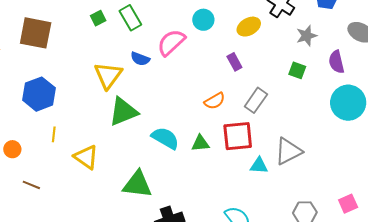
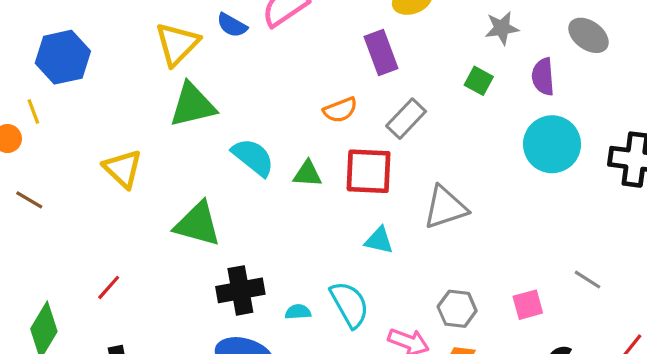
purple rectangle: (234, 62) -> (381, 52), size x1.5
yellow line: (54, 134) -> (33, 111), moved, turned -35
cyan triangle: (259, 165) -> (379, 240), moved

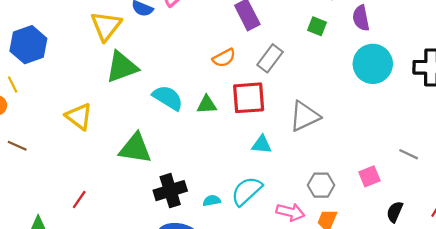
cyan semicircle: (349, 304) -> (247, 191), turned -96

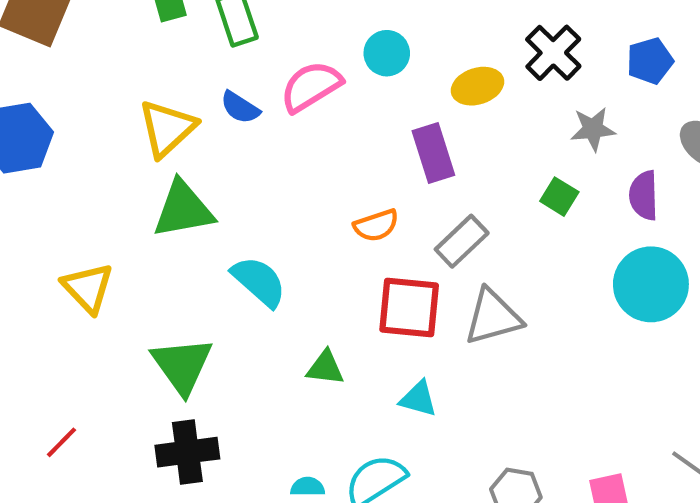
green triangle: (207, 105) -> (325, 368), moved
gray triangle: (304, 116) -> (493, 317), moved
green triangle: (135, 148) -> (182, 365), turned 36
black cross: (170, 191) -> (187, 452), moved

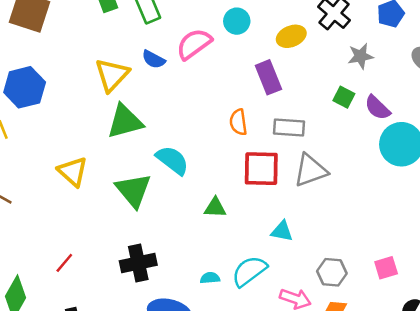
purple semicircle: (644, 195) -> (377, 108), moved, turned -40
orange semicircle: (376, 225) -> (238, 122), turned 105
gray rectangle: (462, 241) -> (289, 128), turned 52
green triangle: (182, 365) -> (133, 190), moved
cyan triangle: (418, 399) -> (282, 231), moved

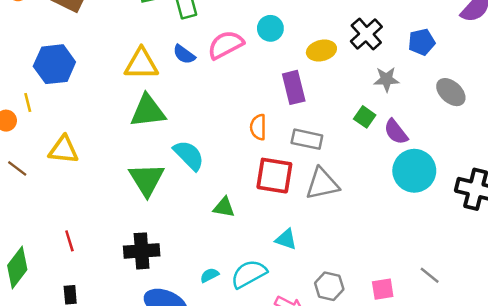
yellow triangle: (112, 75) -> (141, 64), turned 39
yellow triangle: (73, 172) -> (64, 150), moved, turned -44
red line: (64, 263) -> (69, 241), turned -65
cyan semicircle: (210, 278) -> (210, 275), turned -30

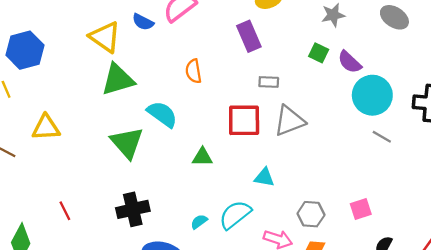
yellow triangle: (141, 64) -> (105, 37), turned 44
orange semicircle: (258, 127) -> (194, 71), moved
gray rectangle: (307, 139) -> (269, 82), size x0.7
gray line: (430, 275) -> (382, 137), moved

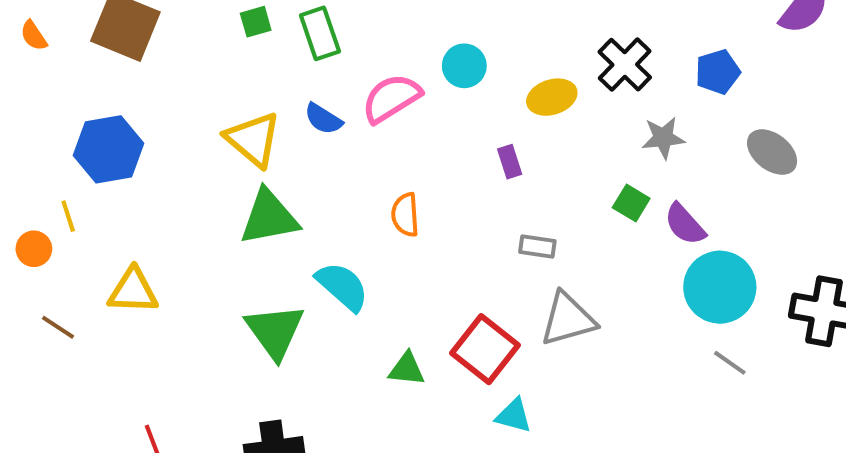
purple rectangle: (249, 36) -> (510, 162), size x0.6
red square: (244, 120) -> (485, 349), moved, turned 33

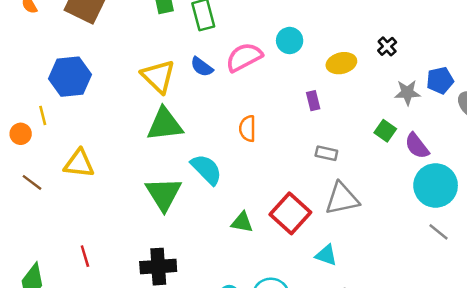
black cross: (625, 65) -> (387, 46), size x0.6
blue pentagon: (718, 72) -> (440, 80), moved
cyan triangle: (514, 416) -> (326, 255), moved

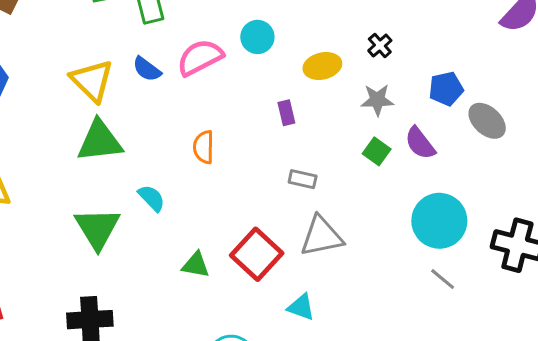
gray star: (407, 92) -> (377, 100), moved
purple semicircle: (417, 146) -> (420, 143), moved
cyan semicircle: (206, 169) -> (152, 198), size x0.7

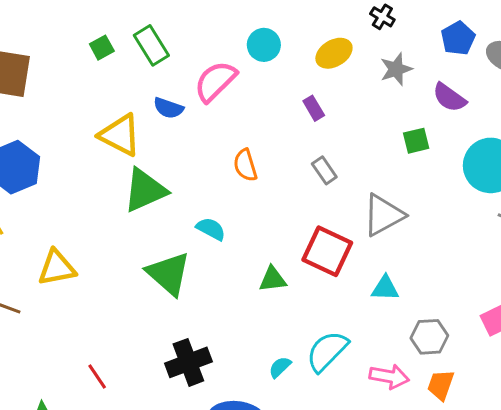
green square: (377, 151) -> (416, 141), moved, turned -32
gray rectangle: (303, 179) -> (324, 170), moved, turned 60

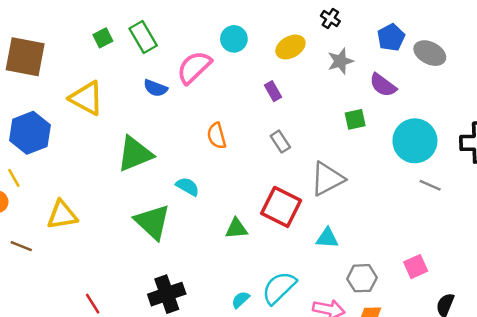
yellow triangle: (120, 135) -> (87, 98), moved

